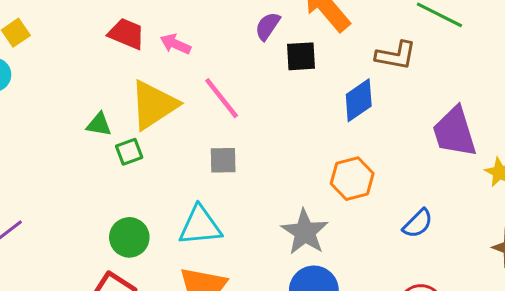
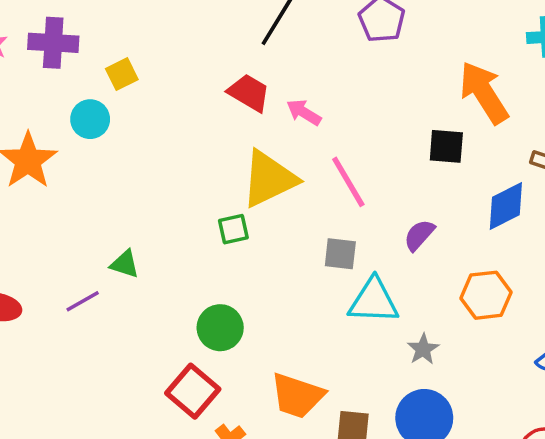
purple semicircle: (268, 26) -> (419, 235), moved
green triangle: (99, 124) -> (125, 264), moved
cyan triangle: (200, 226) -> (374, 301), moved
gray star: (305, 232) -> (423, 349), size x0.6

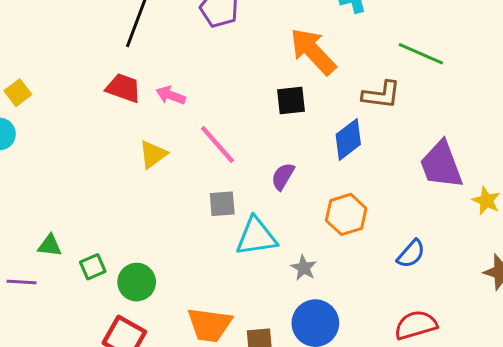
yellow triangle: (269, 179) -> (153, 154), size x0.6
green square: (233, 229) -> (93, 267), moved
purple line: (83, 301) -> (22, 282), turned 44

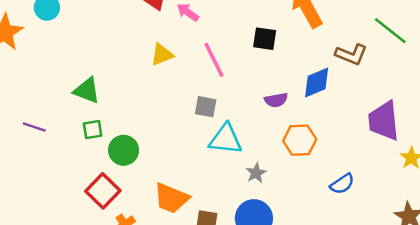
black square: (291, 101) -> (265, 39), moved
purple semicircle: (283, 176) -> (276, 100), moved, turned -145
green triangle: (50, 246) -> (87, 91), moved, size x1.4

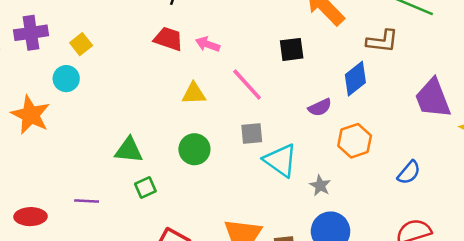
yellow triangle: (162, 54) -> (194, 93), turned 35
cyan triangle: (226, 139) -> (280, 160), turned 45
green circle: (124, 150) -> (194, 149), moved

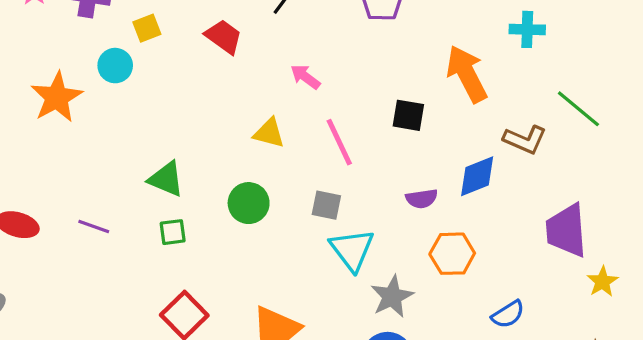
red trapezoid: (168, 39) -> (224, 37), moved
gray star: (320, 186) -> (392, 297), size x1.5

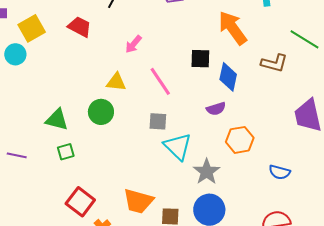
yellow square: (147, 28) -> (32, 28), size x1.5
pink arrow: (305, 77) -> (133, 44), turned -78
blue diamond: (477, 176) -> (228, 77), moved, turned -48
green circle: (249, 203) -> (101, 112), moved
blue semicircle: (508, 314) -> (280, 172), turned 55

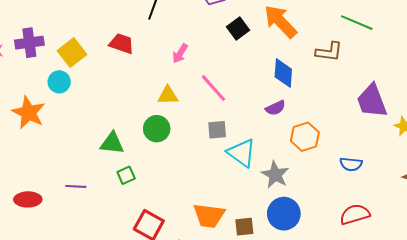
black square: (200, 59) -> (238, 28), moved, turned -30

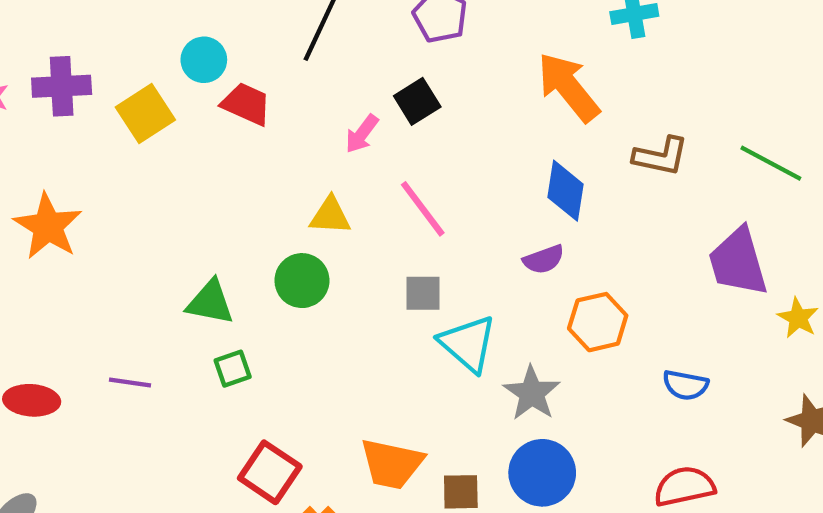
green line: (357, 23) -> (771, 163), moved
black square: (238, 28) -> (417, 101), moved
cyan circle: (59, 82) -> (204, 60), moved

